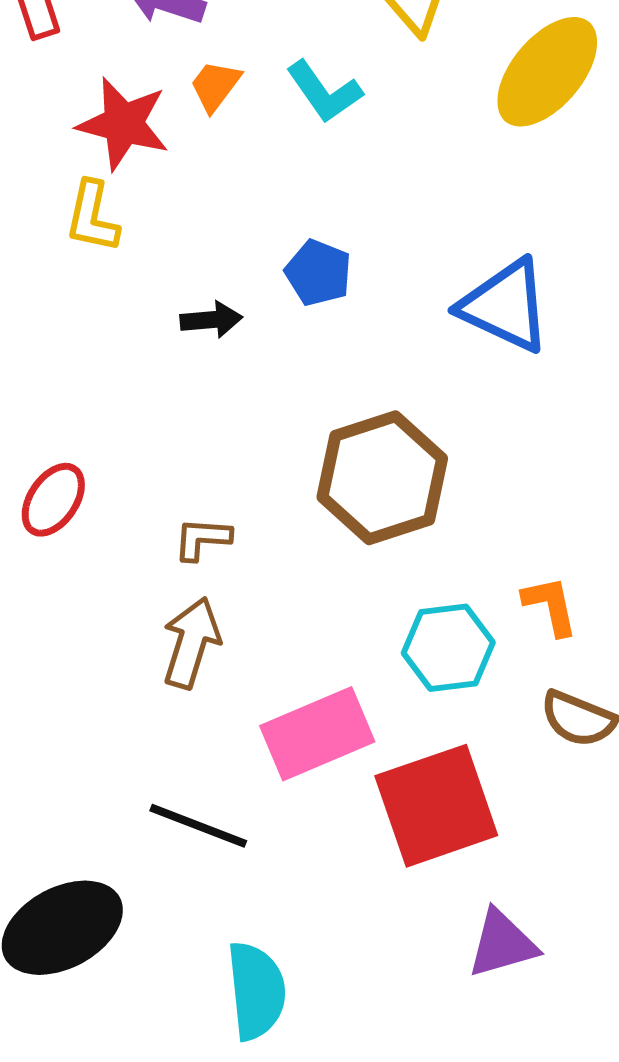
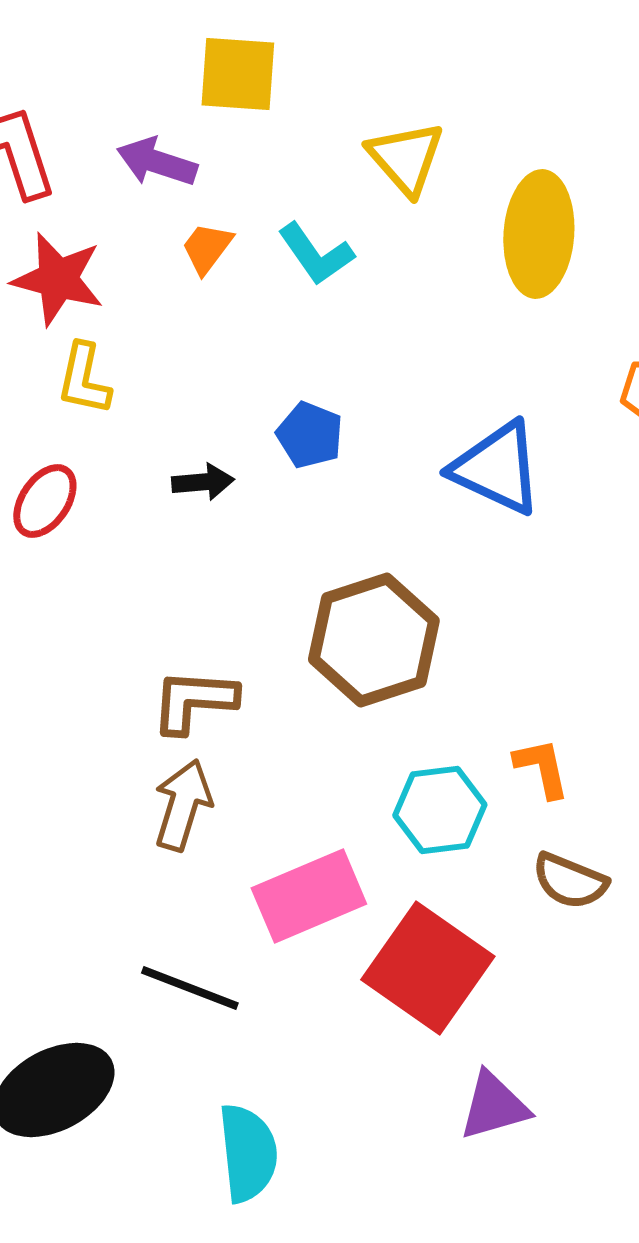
yellow ellipse: (547, 72) -> (539, 234), turned -36
red star: (123, 124) -> (58, 279), moved
red ellipse: (53, 500) -> (45, 501), moved
brown L-shape: (202, 539) -> (194, 701), size x1.5
red square: (436, 806) -> (428, 968), turned -36

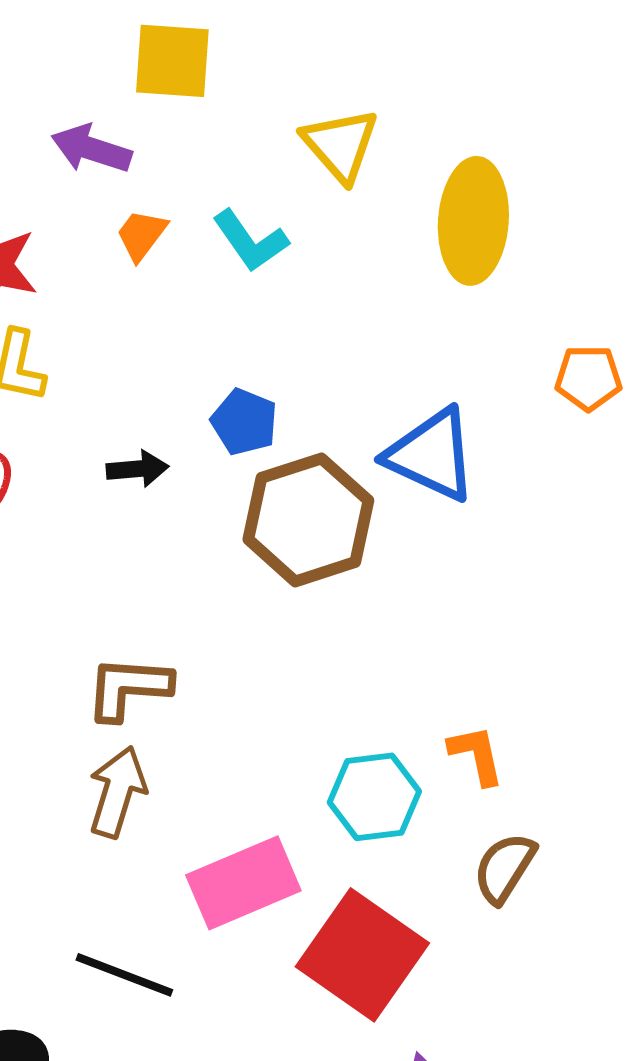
brown hexagon: (374, 640) -> (308, 520), moved
brown semicircle: (570, 881) -> (504, 868), turned 100

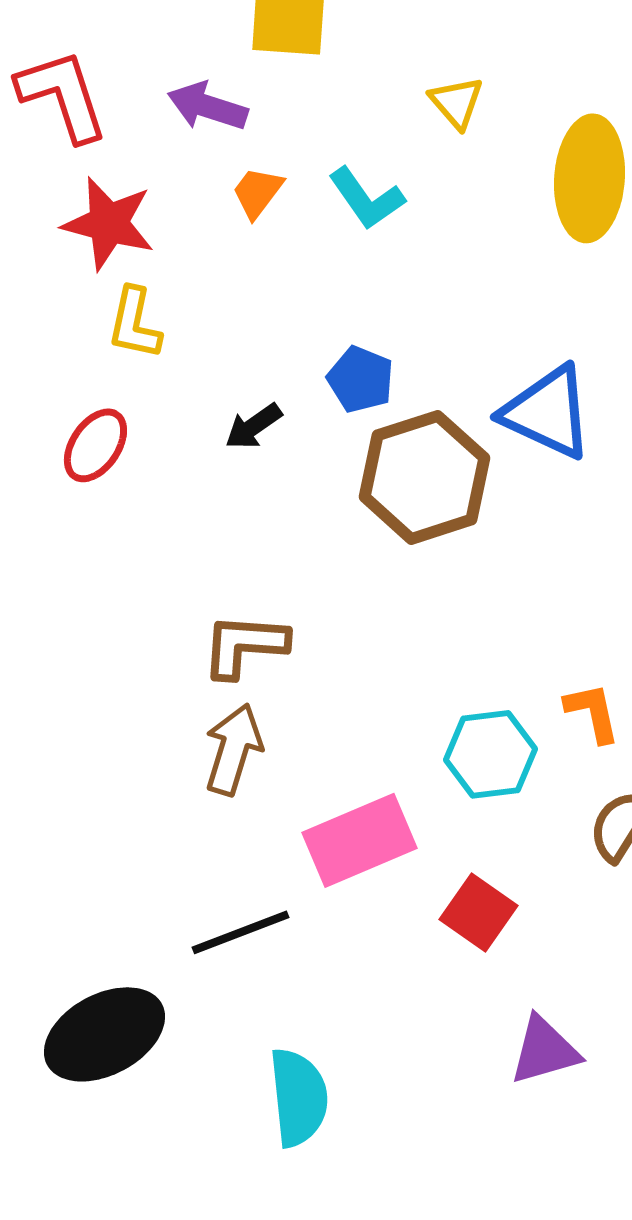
yellow triangle: (340, 145) -> (456, 102), size x0.7
black arrow: (137, 469) -> (253, 426), turned 150
red square: (362, 955) -> (478, 912), size x0.6
black line: (124, 975) -> (240, 932), turned -42

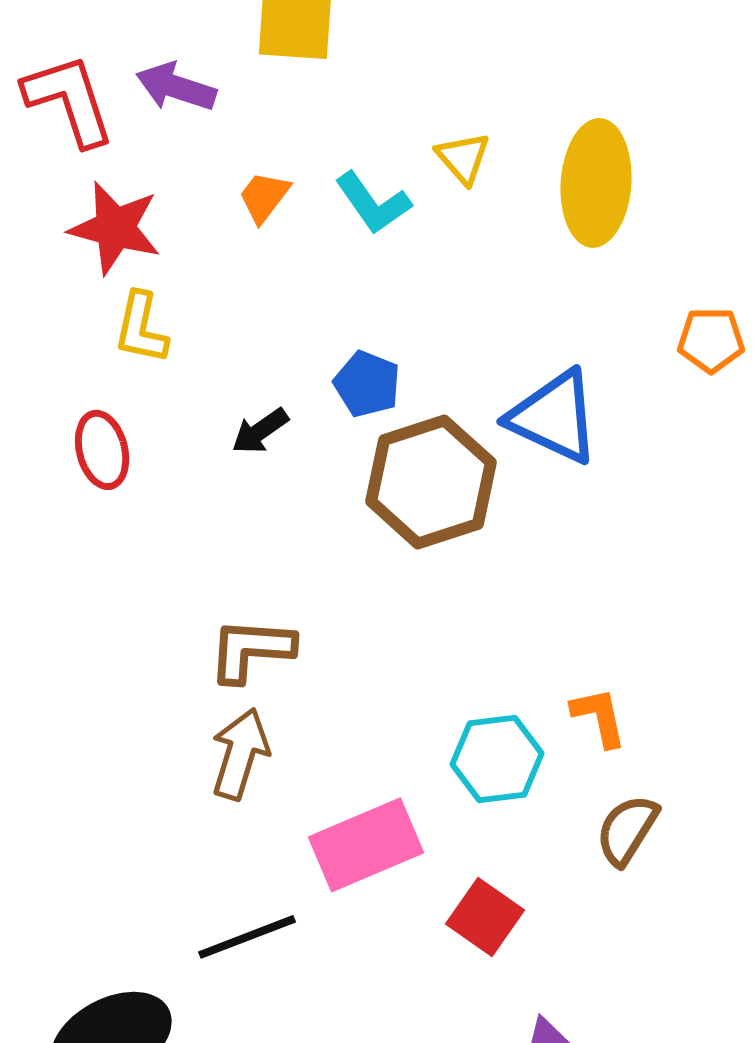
yellow triangle: (456, 102) -> (463, 158), moved
purple arrow: (207, 106) -> (176, 87), moved
red ellipse: (95, 445) -> (102, 450), turned -48

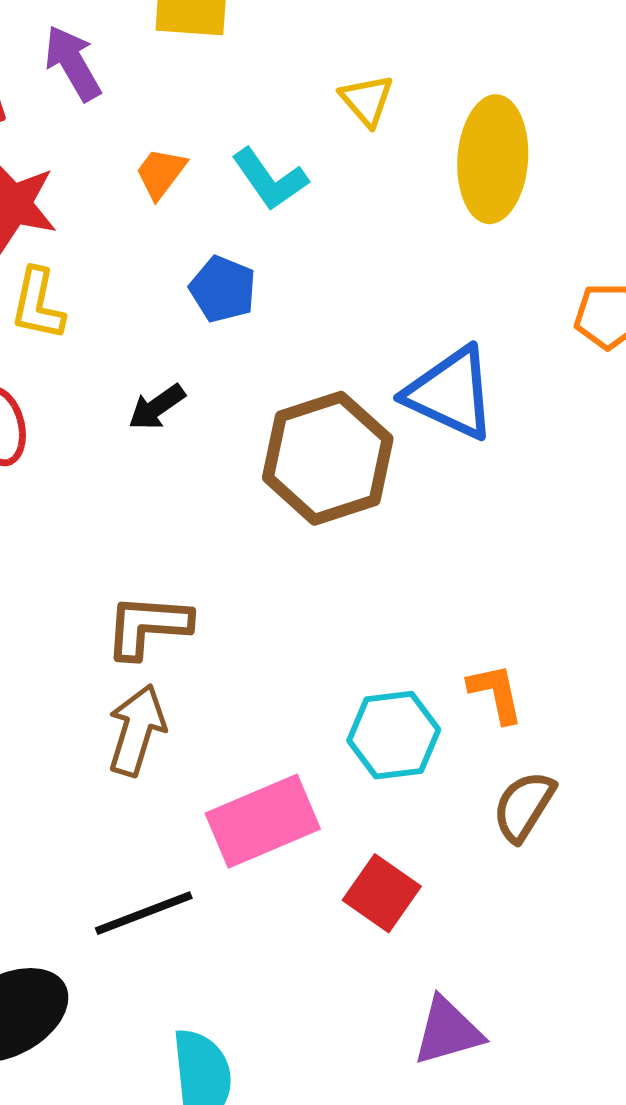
purple arrow: (176, 87) -> (73, 63), turned 42
yellow triangle: (463, 158) -> (367, 100), moved
blue pentagon: (367, 384) -> (223, 289), moved

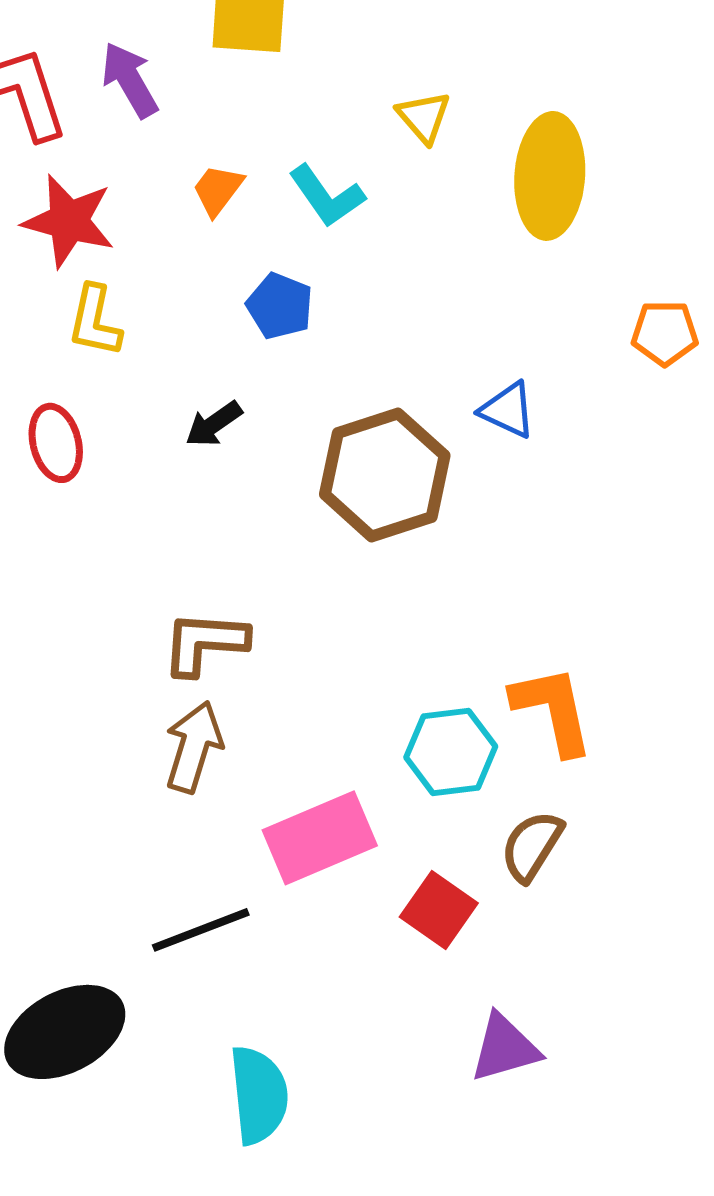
blue triangle: (451, 393) -> (508, 410), size x0.6
orange L-shape: (496, 693) -> (553, 710), size x1.5
brown semicircle: (524, 806) -> (532, 846), moved

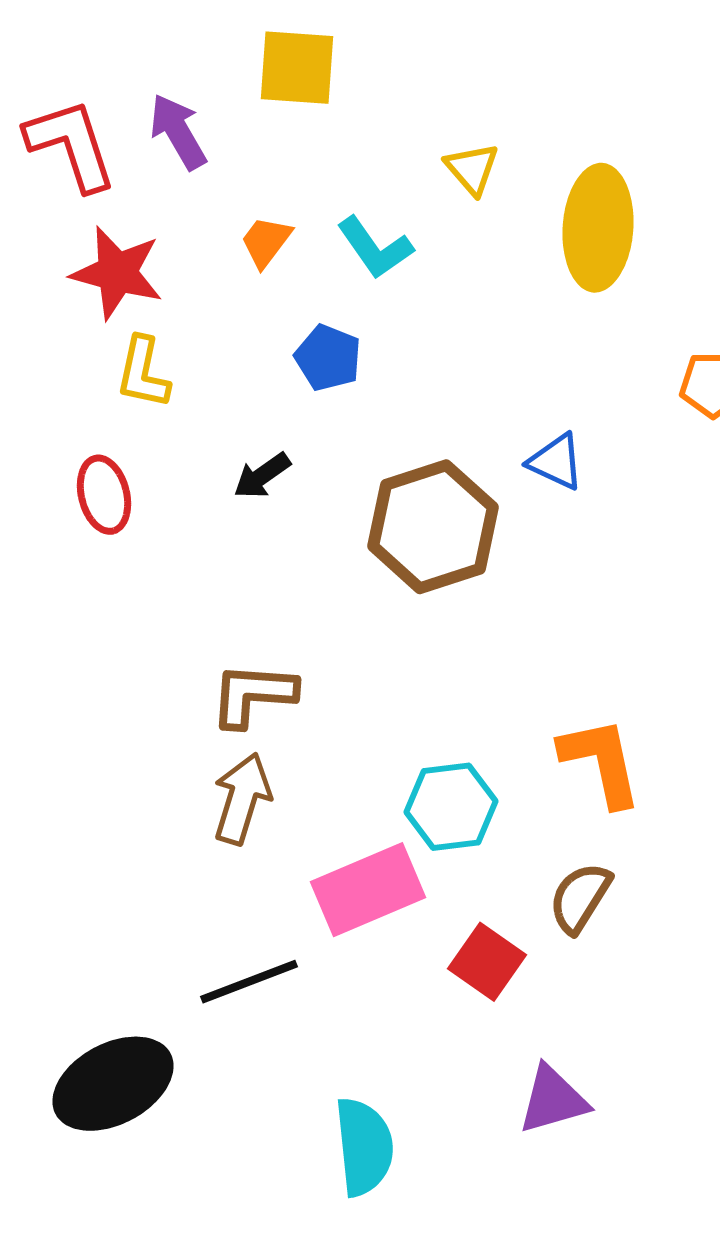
cyan hexagon: (451, 752) -> (451, 807), moved
cyan semicircle: (259, 1095) -> (364, 1147), moved

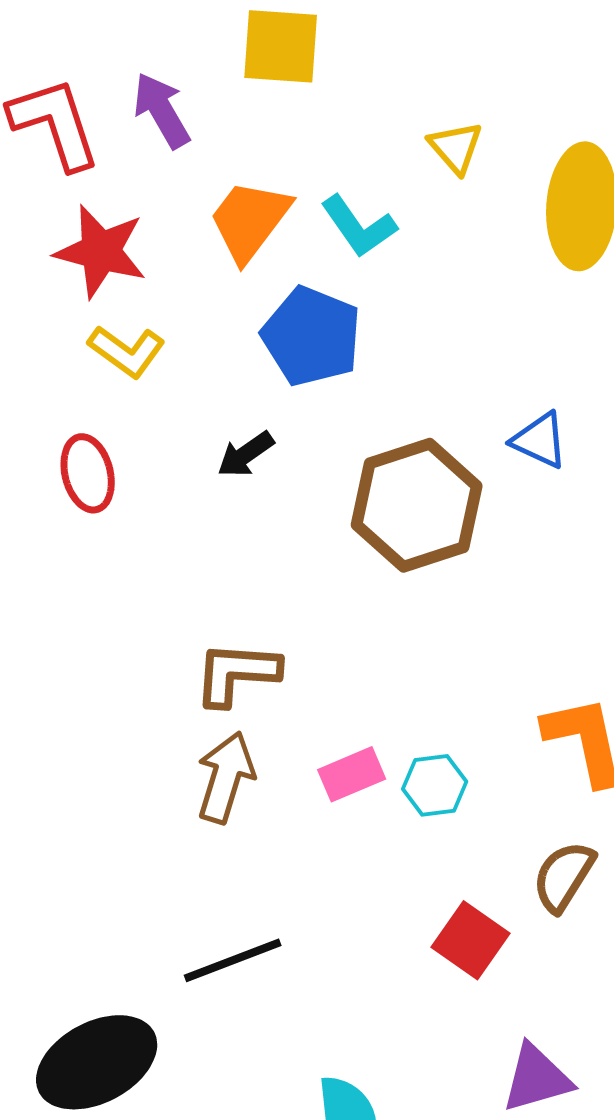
orange trapezoid: (266, 242) -> (250, 220), size x1.6
blue pentagon: (328, 358) -> (312, 336), size x1.5
yellow L-shape: (143, 373) -> (127, 351), turned -66
cyan hexagon: (451, 807) -> (435, 785), size x0.7
pink rectangle: (368, 890) -> (352, 774), moved, size x0.6

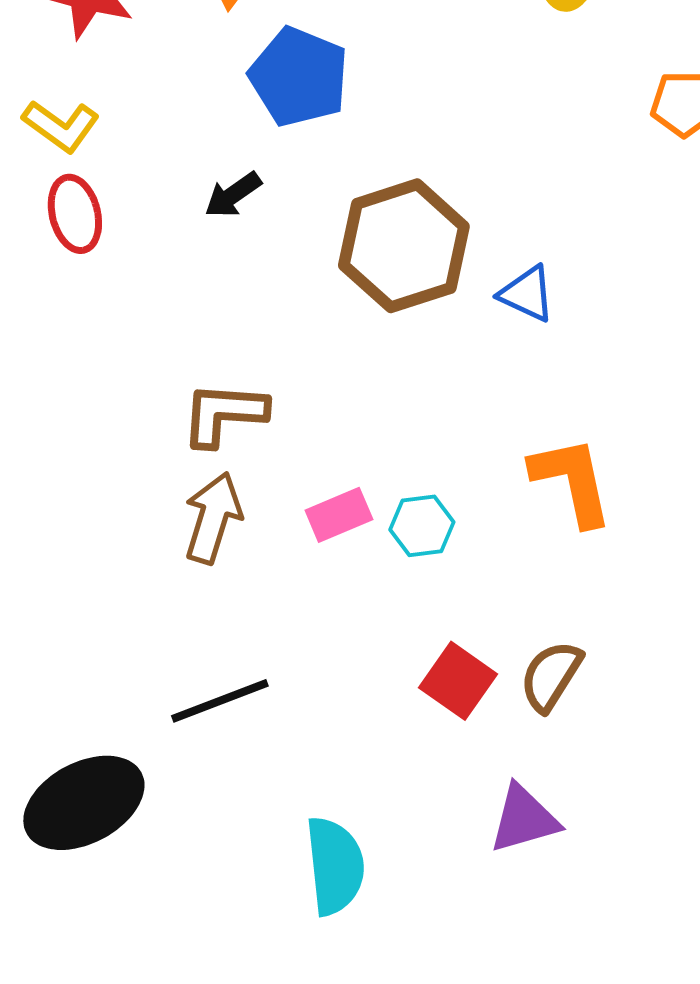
yellow L-shape: (127, 351) -> (61, 126), moved
blue triangle: (540, 440) -> (527, 294), moved
brown semicircle: (564, 876) -> (551, 676), moved

